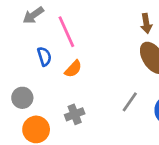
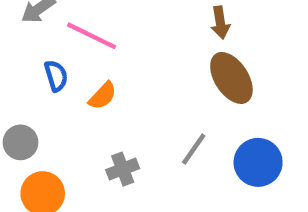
pink line: (66, 32) -> (92, 36), turned -40
gray cross: (75, 114) -> (123, 169), moved

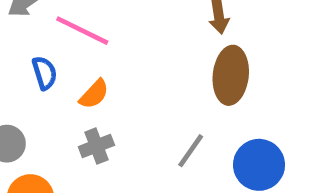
brown ellipse: (231, 78) -> (231, 75), turned 39
gray cross: (123, 169) -> (96, 146), moved

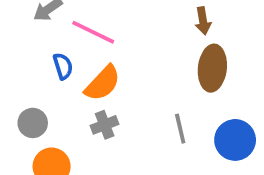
orange semicircle: (94, 94) -> (103, 83), size x1.5
gray line: (191, 151) -> (180, 129), turned -48

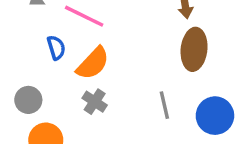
gray cross: (105, 125) -> (95, 102), turned -35

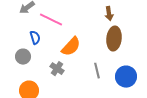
orange semicircle: (93, 63) -> (71, 47), moved
gray circle: (28, 100) -> (23, 57), moved

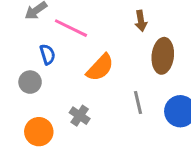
brown arrow: (109, 14) -> (141, 21), moved
gray cross: (57, 69) -> (80, 116), moved

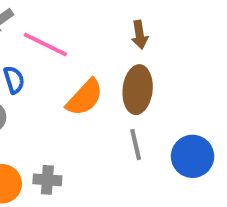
brown ellipse: (163, 56) -> (138, 90), moved
gray cross: (80, 116) -> (47, 180), moved, turned -30

